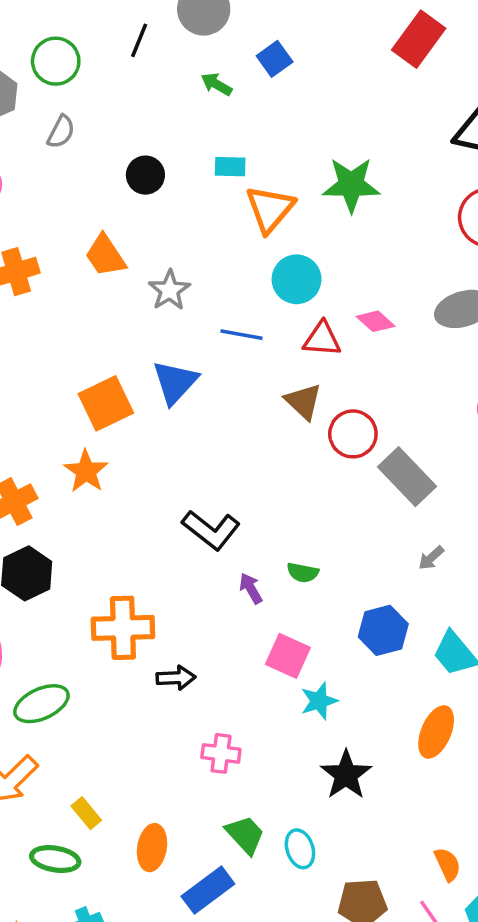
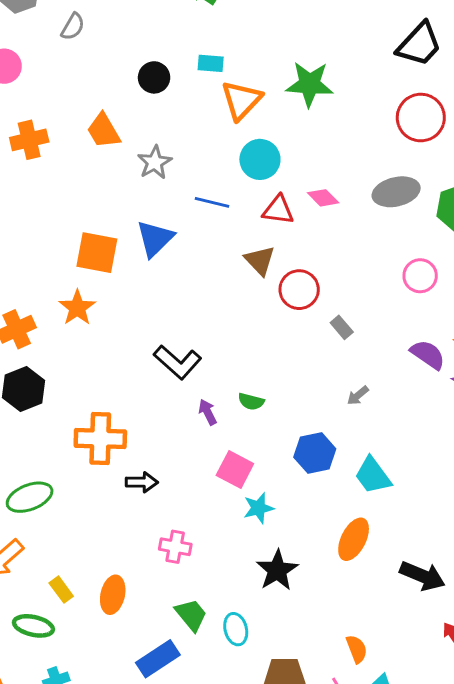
black circle: (145, 175) -> (154, 77), moved
orange square: (106, 403) -> (97, 253), turned 33
gray rectangle: (407, 477) -> (342, 327), size x0.5
orange ellipse: (152, 848) -> (113, 595), moved

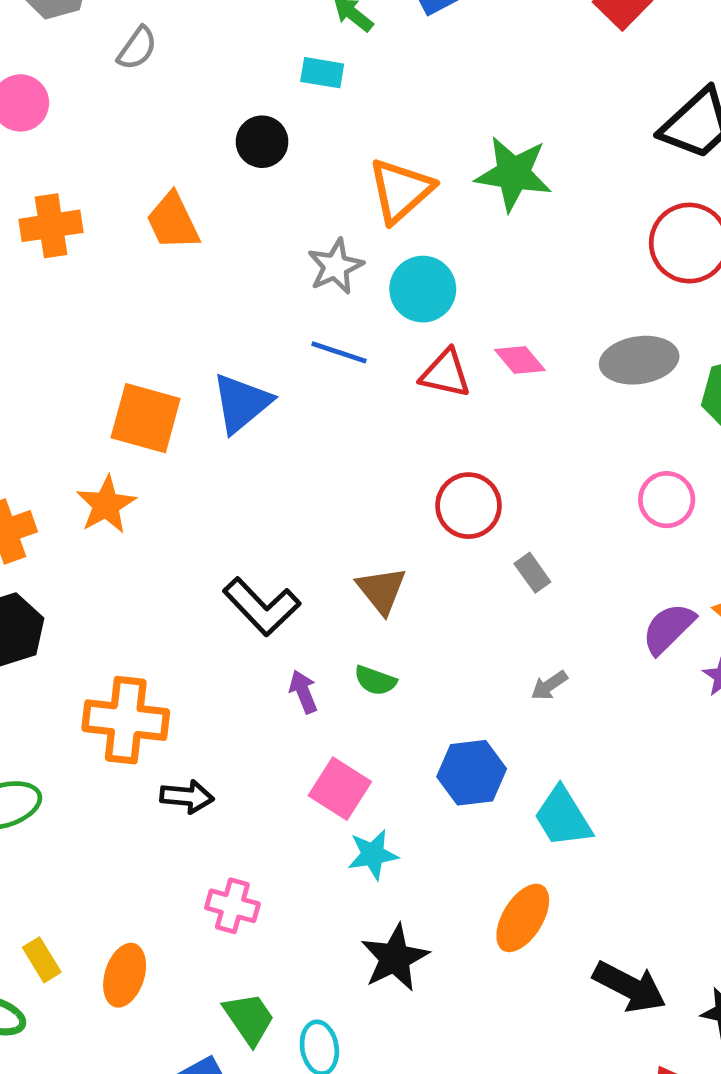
cyan rectangle: (211, 63) -> (322, 73), moved
gray star: (155, 162) -> (335, 266), moved
brown triangle: (260, 260) -> (382, 590), moved
purple semicircle: (428, 355) -> (668, 628), turned -84

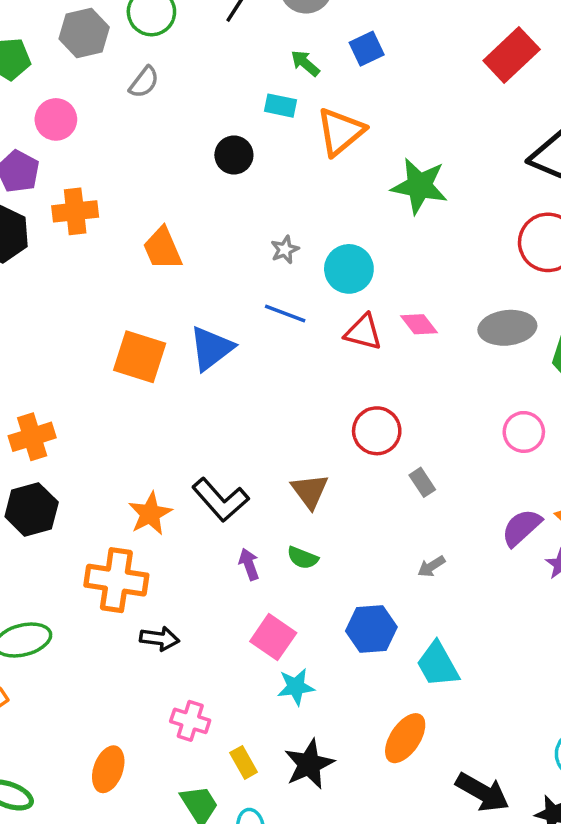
orange triangle: (401, 190) -> (340, 132), moved
orange trapezoid: (173, 221) -> (163, 249), moved
gray star: (335, 266) -> (285, 250), size x0.7
orange star: (106, 505) -> (150, 514), moved
yellow rectangle: (42, 960) -> (244, 762), moved

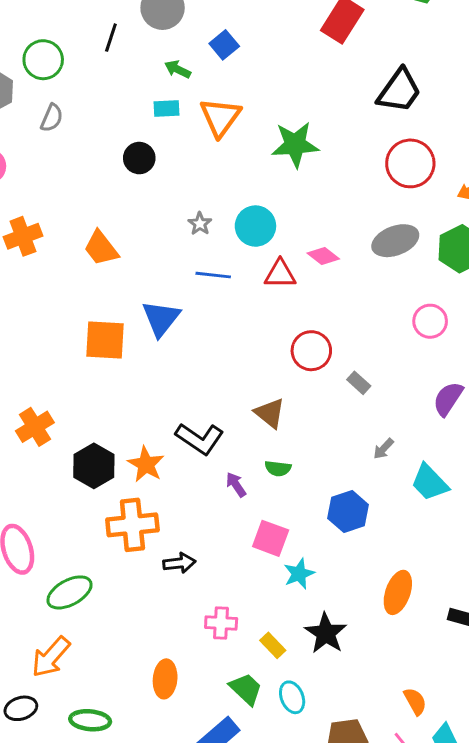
black hexagon: (32, 509) -> (94, 466), moved
cyan trapezoid: (438, 665) -> (430, 482), moved

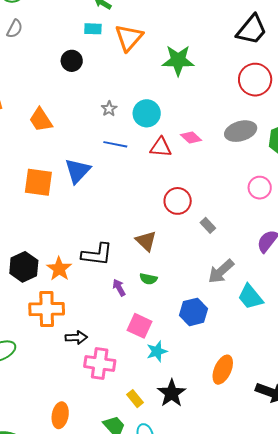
black L-shape: (200, 439) -> (97, 254), turned -32
gray arrow: (383, 449) -> (221, 271), size x1.8
pink cross: (221, 623) -> (100, 364), moved, size x1.4

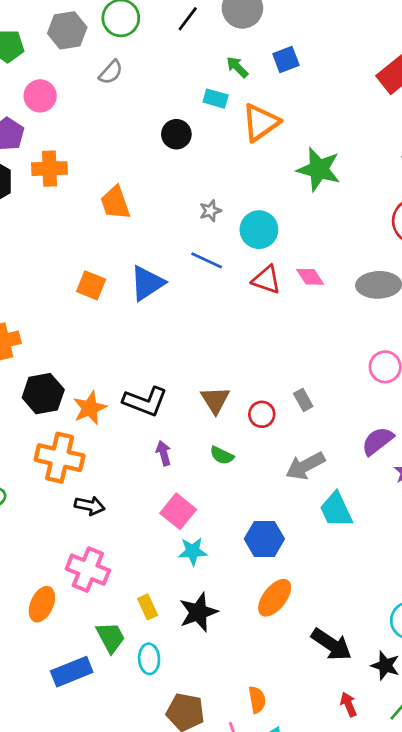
orange square: (38, 182) -> (91, 285), size x0.7
red circle: (178, 201) -> (262, 414), moved, size x0.7
green semicircle: (148, 279) -> (222, 455), moved
blue hexagon: (193, 312) -> (264, 539), moved
pink cross: (100, 364) -> (88, 570), moved

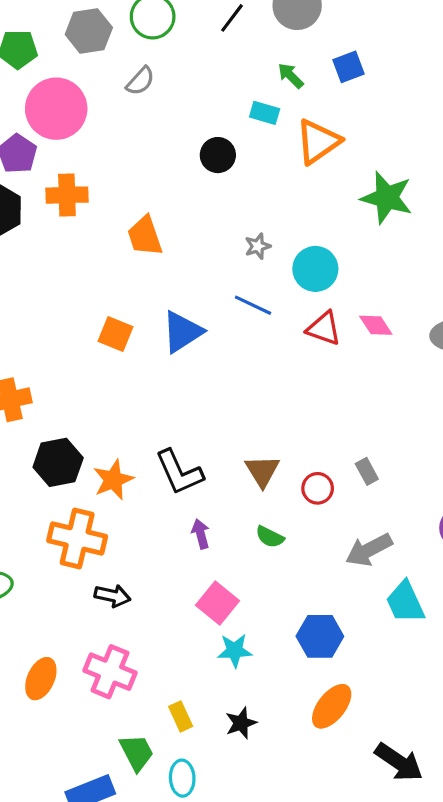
pink circle: (40, 96) -> (56, 109), size x1.6
black L-shape: (145, 401) -> (179, 472), turned 45
orange ellipse: (42, 604) -> (41, 679), moved
black star: (198, 612) -> (241, 723), size x0.7

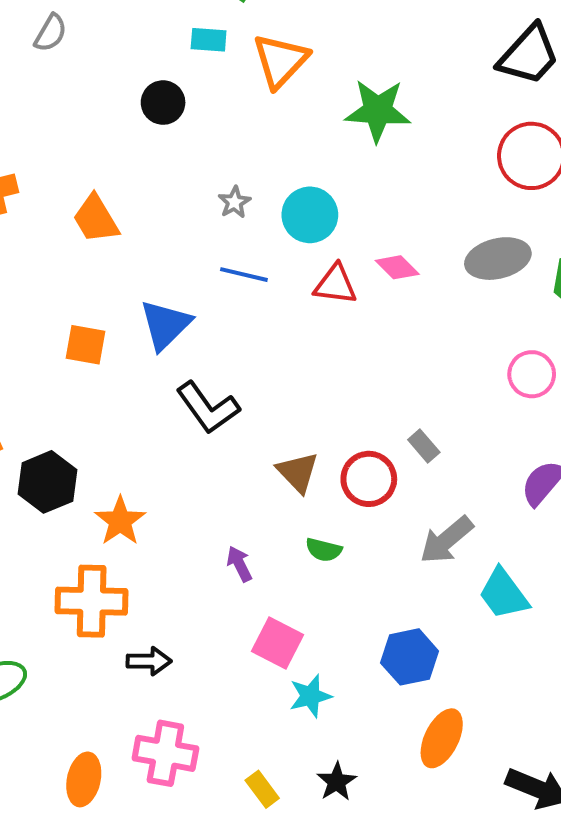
black hexagon: (58, 462) -> (48, 482), moved
black L-shape: (179, 472) -> (208, 408), moved
red circle: (318, 488) -> (369, 479), size x1.4

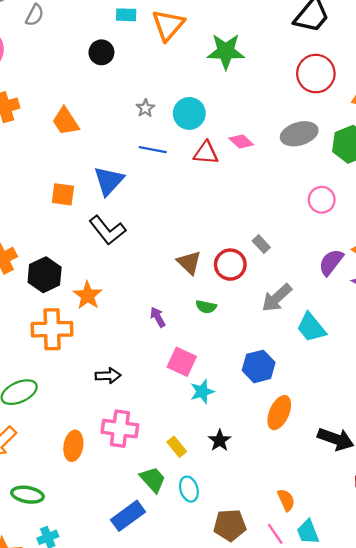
black L-shape: (208, 408) -> (107, 230), moved
orange cross: (92, 601) -> (52, 329), moved

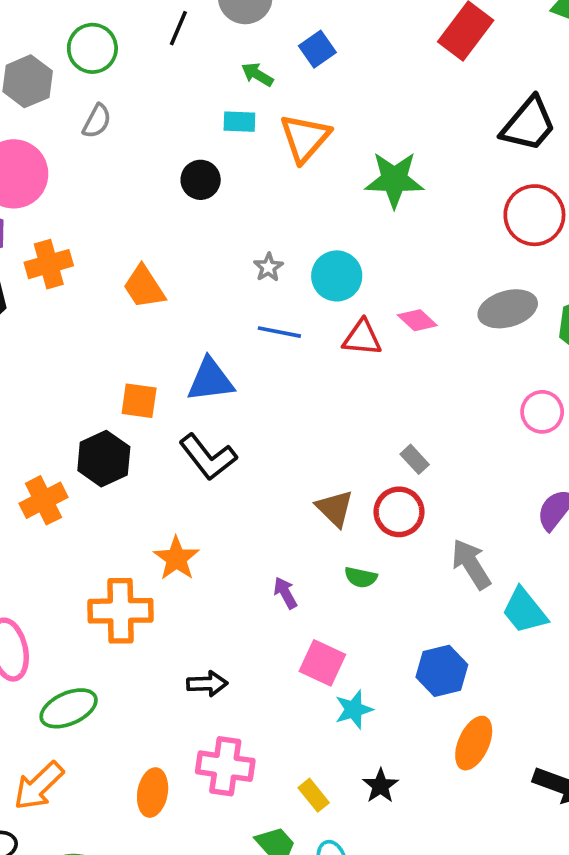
blue triangle: (109, 181) -> (210, 380), turned 40
gray rectangle: (261, 244) -> (415, 459), moved
black hexagon: (45, 275) -> (104, 459), moved
gray arrow: (277, 298) -> (471, 564), turned 100

